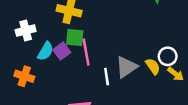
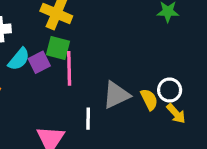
white line: (107, 77) -> (88, 119), moved

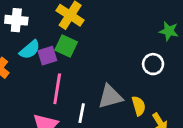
pink line: (69, 68) -> (57, 89), moved
white circle: (170, 90) -> (153, 64), moved

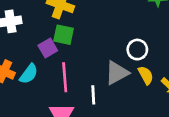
cyan semicircle: (30, 50) -> (29, 74), moved
white circle: (153, 64) -> (137, 50), moved

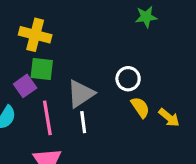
gray triangle: (117, 73) -> (81, 94), moved
white line: (93, 95) -> (83, 122), moved

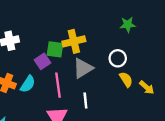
green star: (146, 17) -> (128, 25), moved
yellow cross: (35, 35) -> (74, 41), moved, turned -30
white line: (83, 122) -> (85, 100), moved

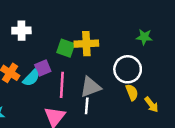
white circle: (118, 58) -> (128, 69), size x1.5
purple square: (42, 61) -> (43, 68), moved
gray triangle: (83, 68) -> (90, 87), moved

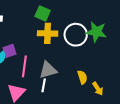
green star: (144, 37) -> (96, 32), size x1.5
green square: (66, 48) -> (43, 13), moved
white circle: (128, 69) -> (76, 35), moved

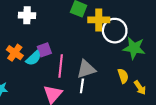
green star: (96, 32) -> (134, 48), moved
yellow cross: (48, 33) -> (99, 20), moved

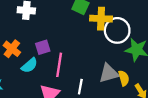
cyan semicircle: (34, 58) -> (29, 65), moved
gray triangle: (86, 69) -> (109, 73), moved

